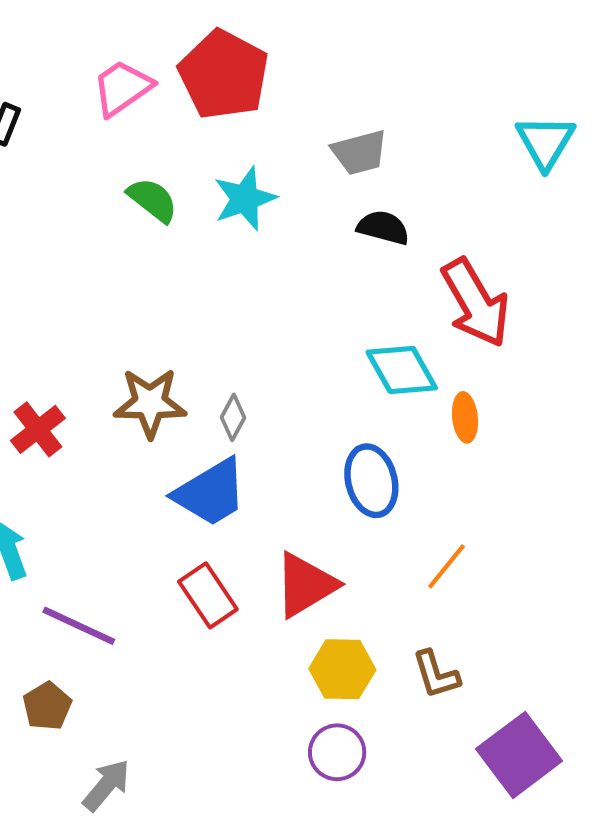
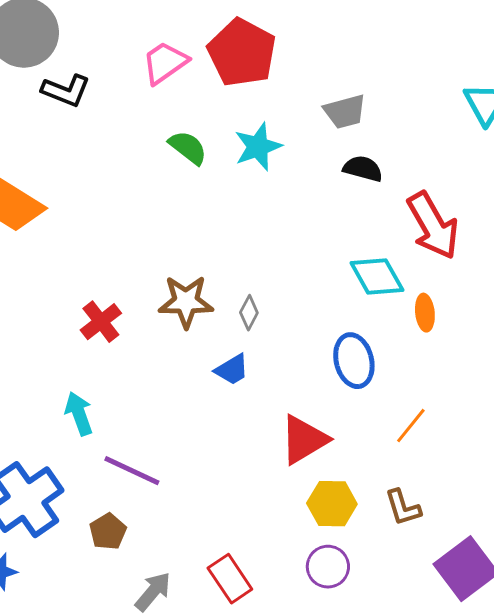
blue trapezoid: (211, 493) -> (232, 370), size x0.6
red rectangle: (208, 595) -> (230, 579), moved

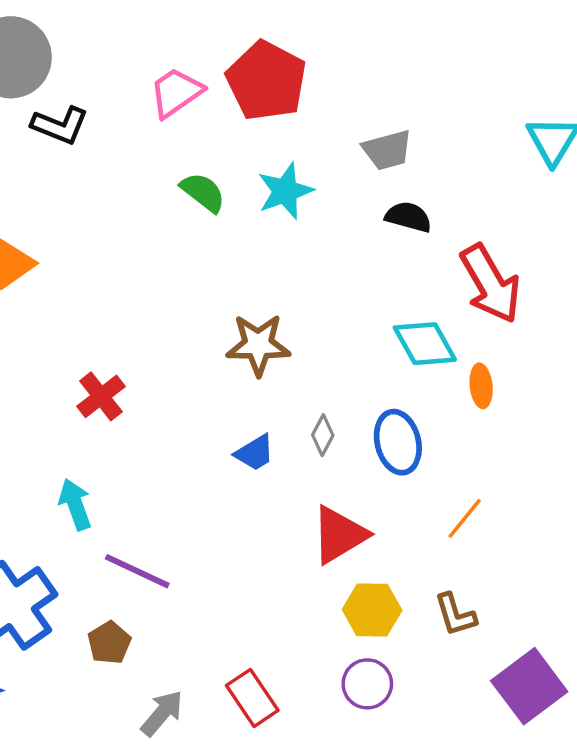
brown star: (186, 302) -> (258, 345), moved
gray diamond: (249, 313) -> (323, 435), moved

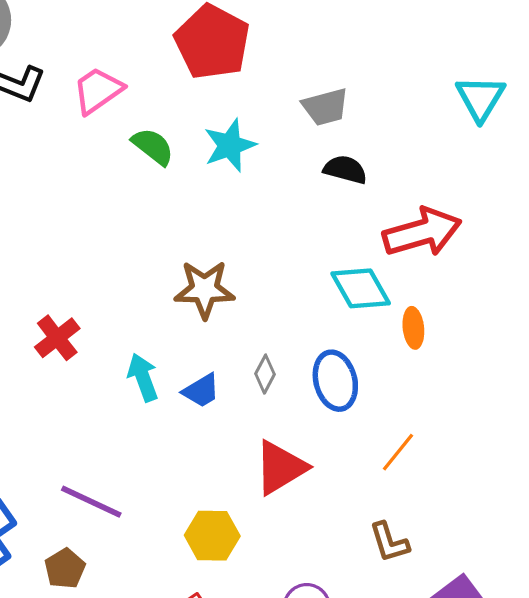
pink trapezoid: (176, 93) -> (98, 90), moved
red arrow: (491, 284) -> (422, 232), turned -76
cyan arrow: (75, 504) -> (143, 377), moved
yellow hexagon: (372, 610) -> (212, 536), moved

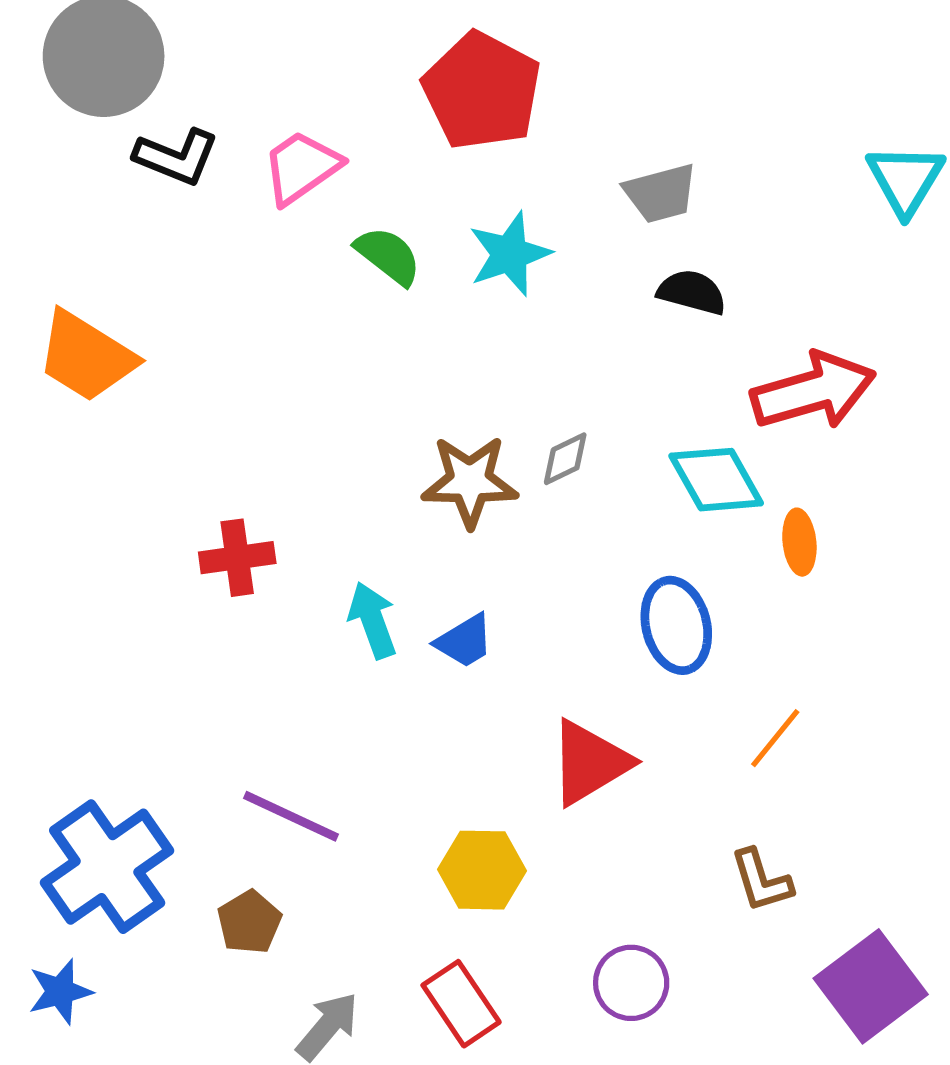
red cross: (57, 338) -> (237, 558), turned 30
gray diamond: (265, 374) -> (565, 459), moved, turned 36

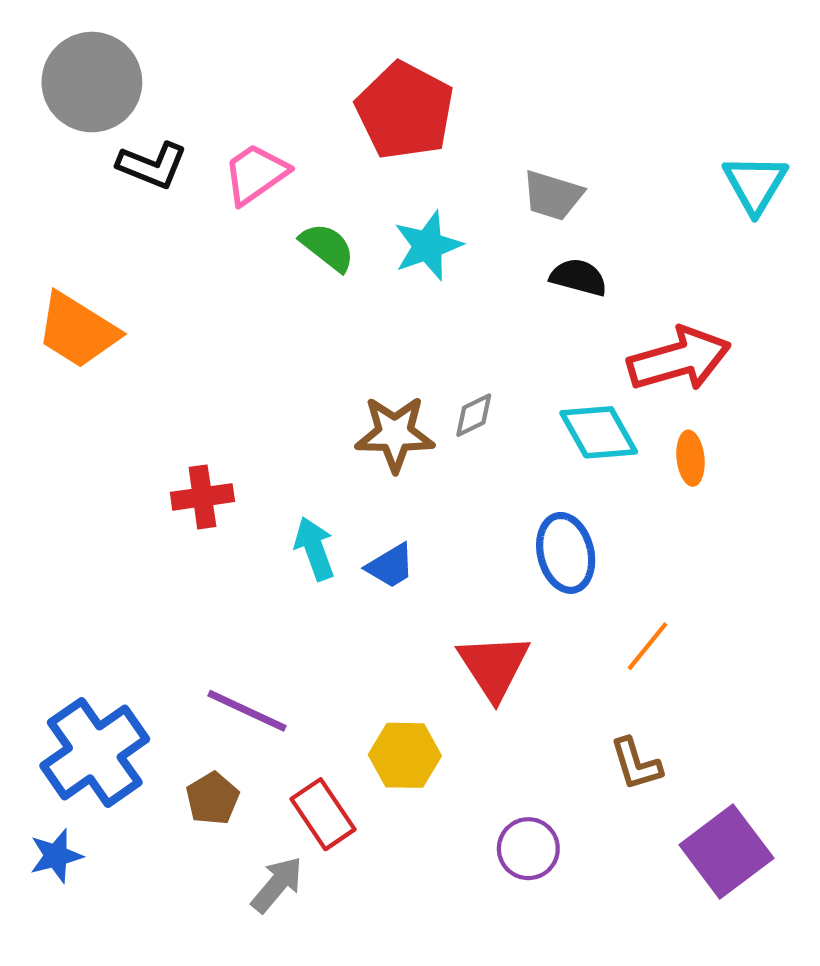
gray trapezoid: (661, 193) -> (553, 195), turned 32
orange ellipse: (799, 542) -> (691, 458), moved
red triangle: (589, 762) -> (494, 666), turned -32
red rectangle: (461, 1004) -> (323, 814), moved

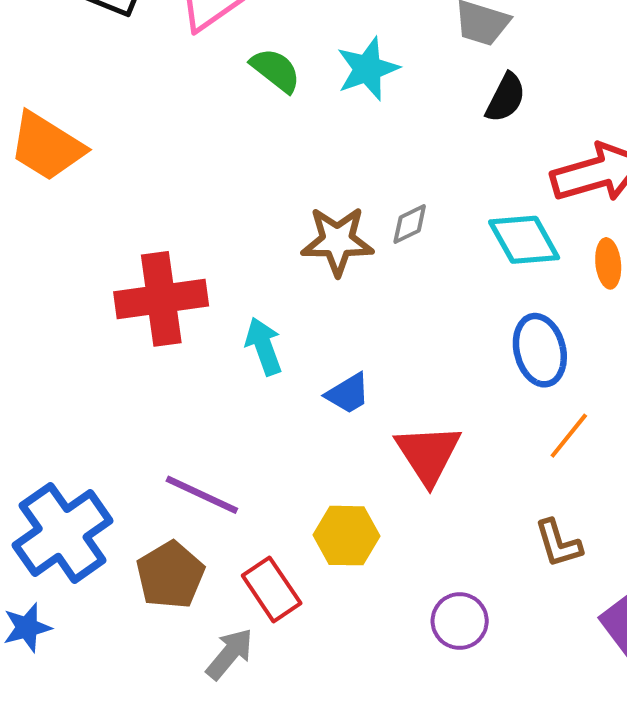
black semicircle: (579, 277) -> (506, 98), turned 102
red cross: (202, 497) -> (161, 299), size x1.6
blue ellipse: (566, 553) -> (540, 350), moved
blue trapezoid: (390, 566) -> (348, 394), moved
brown pentagon: (212, 798) -> (170, 575), size x1.4

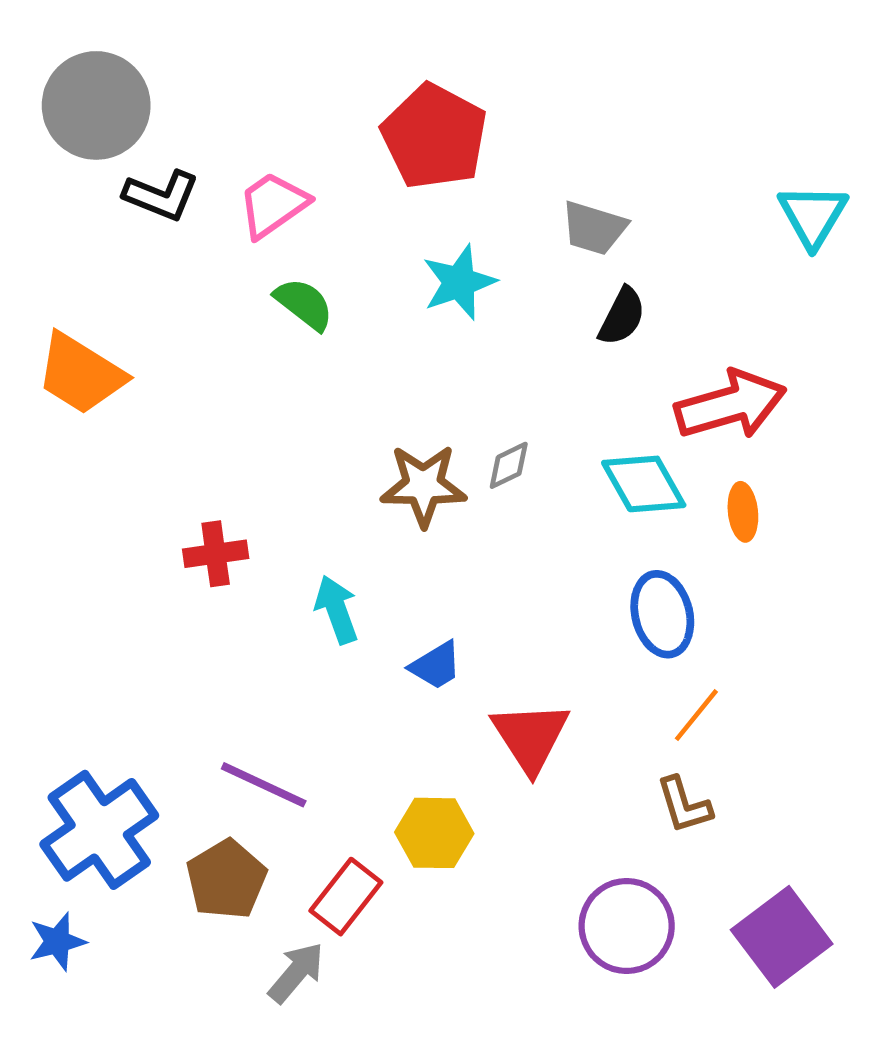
green semicircle: (276, 70) -> (304, 304), moved
red cross: (161, 299) -> (216, 554), size x0.6
brown L-shape: (558, 543) -> (684, 805), moved
red rectangle: (272, 589) -> (346, 897), turned 72
purple circle: (460, 621) -> (627, 926), moved, size x1.4

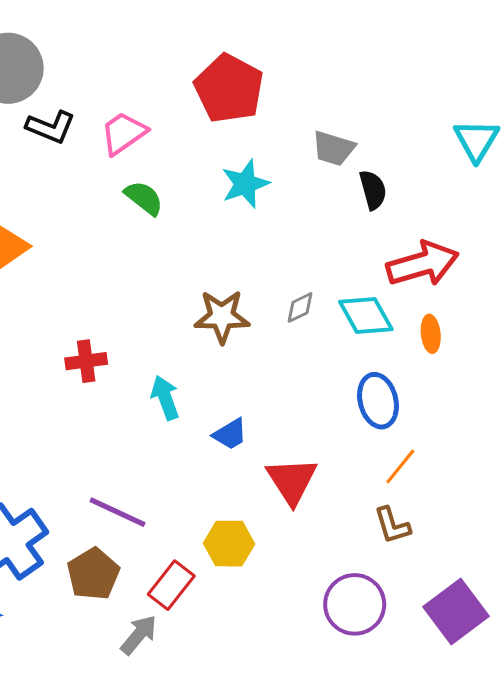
black semicircle: (622, 316) -> (373, 190), moved, turned -42
gray diamond: (509, 465) -> (300, 307), moved

